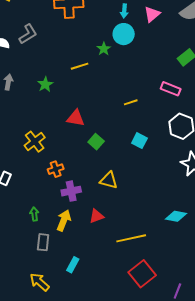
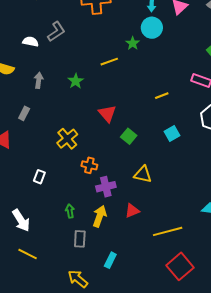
red triangle: (76, 118) -> (107, 114), turned 42
cyan square: (139, 141) -> (172, 133), turned 35
orange cross: (56, 169) -> (89, 165), turned 35

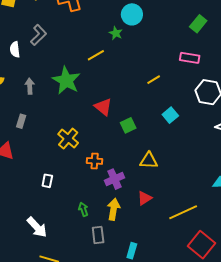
white semicircle: (30, 42) -> (15, 49), turned -98
green star: (76, 81) -> (66, 80), size x1.8
green square: (129, 136) -> (128, 125), turned 35

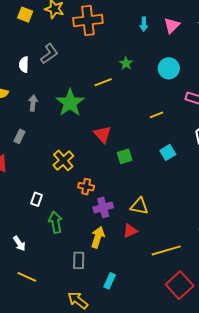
cyan circle: (132, 14) -> (169, 68), moved
yellow triangle: (149, 160) -> (139, 206), moved
green arrow: (83, 209) -> (55, 222), moved, size x1.5
white arrow: (37, 227) -> (19, 244), size x0.7

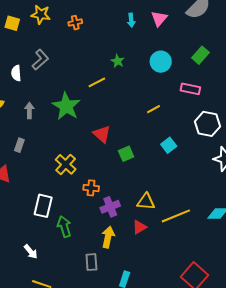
orange cross: (88, 20) -> (75, 23), size x0.5
white rectangle: (36, 199) -> (43, 206), size x1.6
yellow line: (166, 250) -> (176, 216), moved

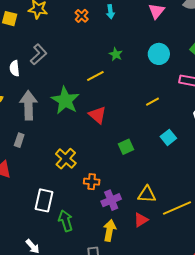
cyan arrow: (131, 20) -> (110, 12), moved
orange cross: (75, 23) -> (82, 16), moved, turned -32
gray arrow: (29, 110) -> (28, 105), size x1.8
red triangle: (102, 134) -> (97, 115), moved

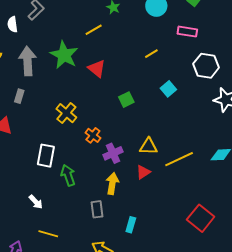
orange cross: (92, 182) -> (93, 135), turned 35

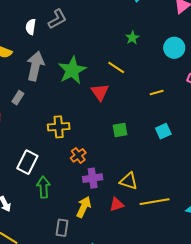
yellow line: (94, 30) -> (116, 67), moved, turned 48
yellow cross: (66, 113) -> (59, 127), turned 30

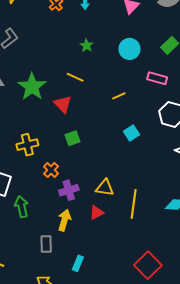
green square: (120, 130) -> (72, 138), moved
yellow line: (155, 202) -> (134, 204), turned -64

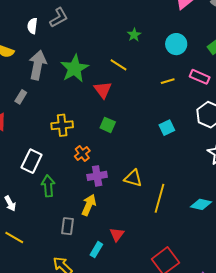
yellow line: (119, 96) -> (168, 81), moved
green square: (72, 138) -> (108, 125), turned 35
red triangle: (96, 213) -> (117, 234), moved, turned -35

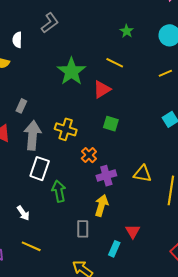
white semicircle: (32, 26) -> (17, 40), moved
gray arrow: (38, 65) -> (33, 135), moved
red triangle: (103, 90) -> (102, 89), turned 42
yellow cross: (62, 125) -> (66, 129), turned 30

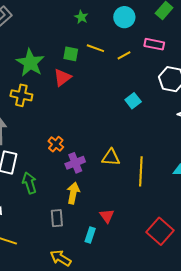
yellow line: (115, 63) -> (95, 48), moved
green square: (111, 124) -> (71, 54), moved
yellow cross: (66, 129) -> (21, 95), moved

